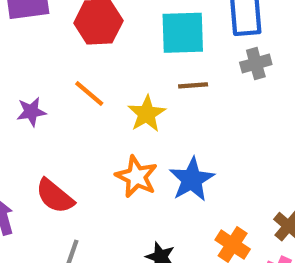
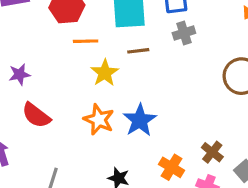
orange line: (89, 93) -> (86, 41), moved, turned -40
red semicircle: (55, 196) -> (36, 115), moved

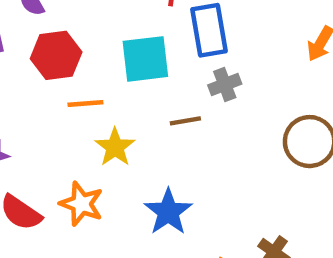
brown line: (138, 51) -> (185, 121), moved
orange star: (99, 120) -> (81, 204), moved

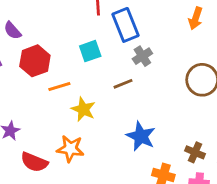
cyan square: (145, 59) -> (90, 51), size x0.7
blue star: (168, 212) -> (141, 136), moved

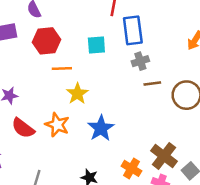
brown line: (123, 84) -> (152, 83), moved
blue star: (141, 136) -> (101, 128), moved
brown cross: (195, 152) -> (164, 156), size x1.5

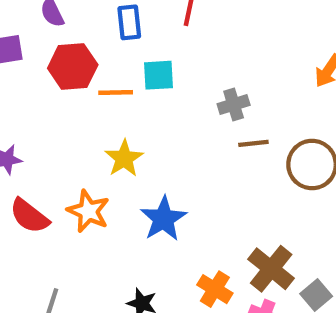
blue rectangle: (133, 30) -> (129, 22), moved, size x0.7
orange line: (62, 69) -> (116, 93), moved

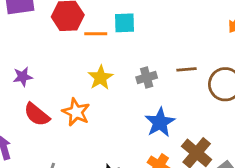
gray cross: (234, 105) -> (147, 77), moved
blue star: (163, 219) -> (160, 122), moved

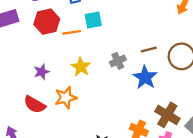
purple star: (23, 77) -> (42, 72), moved
orange star: (76, 112) -> (66, 98), turned -30
blue star: (160, 122) -> (145, 77), moved

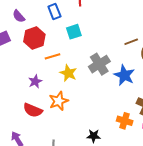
orange line: (72, 32) -> (52, 56), moved
brown line: (149, 49) -> (131, 42), moved
gray cross: (118, 61) -> (99, 64), size x1.5

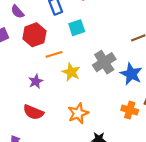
orange star: (59, 101) -> (78, 113), moved
orange cross: (125, 121) -> (130, 110), moved

